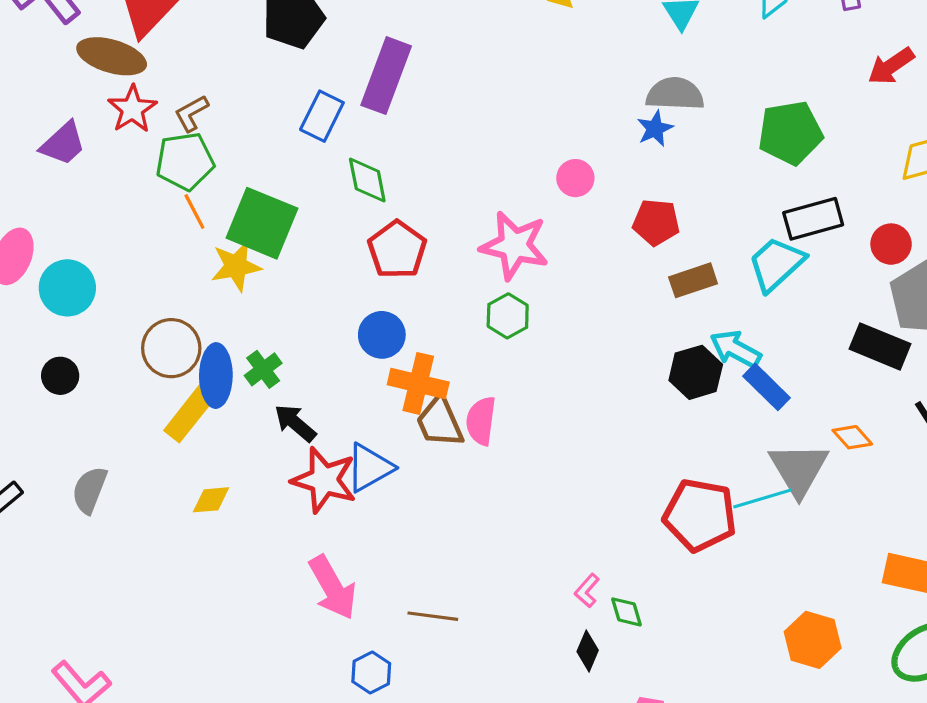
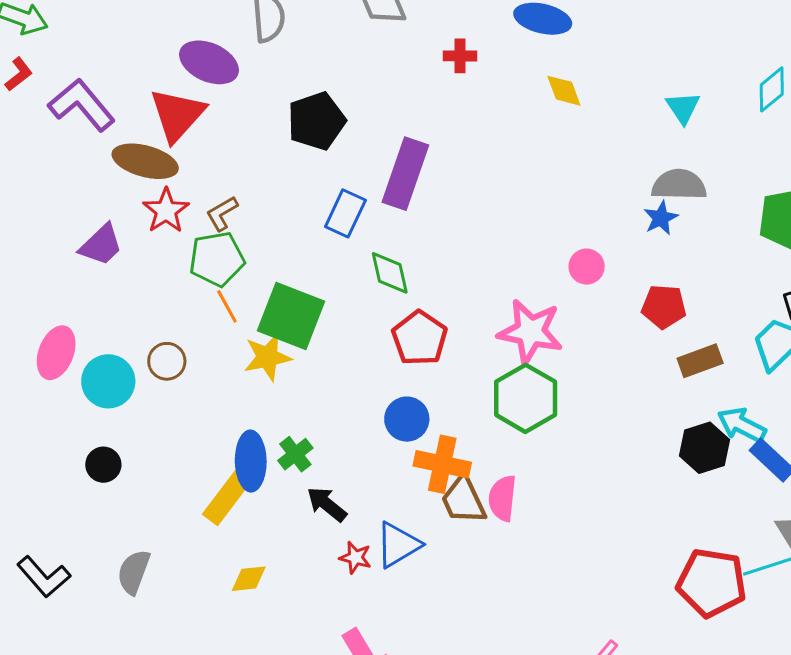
green hexagon: (508, 316) -> (526, 398), size x1.6
brown circle: (171, 348) -> (167, 361), moved, size x0.7
red star: (324, 480) -> (355, 558), size x0.5

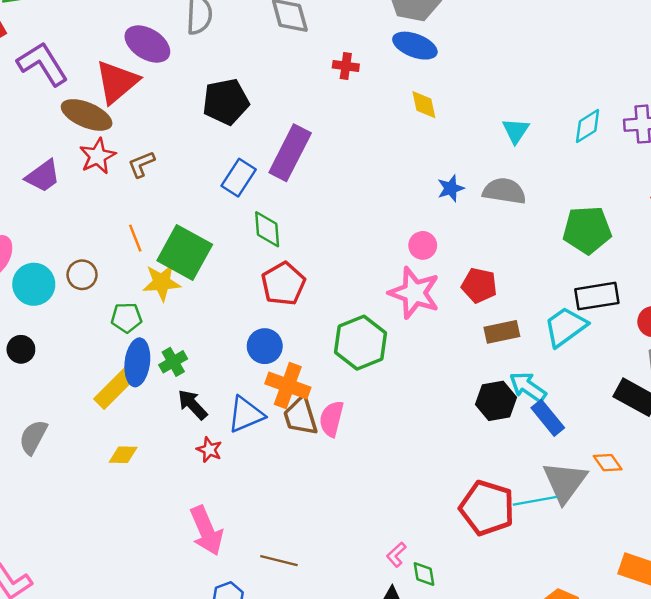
blue star: (661, 218) -> (451, 188), moved
green pentagon: (217, 259) -> (126, 318), moved, size x0.7
pink star: (530, 332) -> (414, 293), moved
blue triangle: (398, 545) -> (246, 414), moved

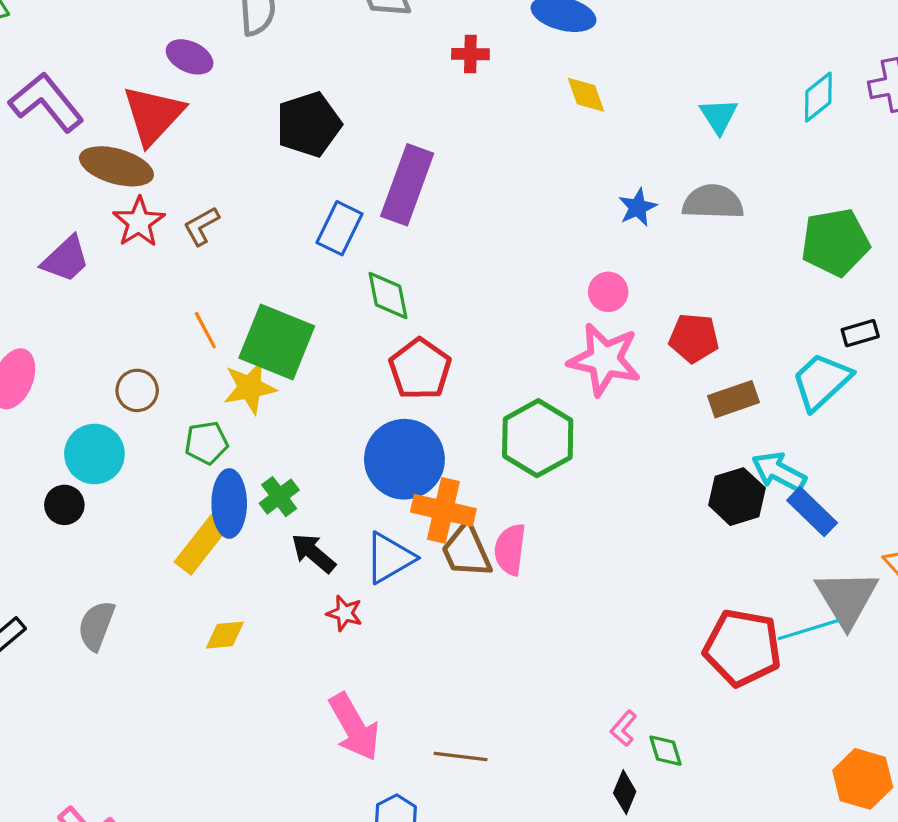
purple ellipse: (147, 44) -> (190, 57), size x0.7
cyan circle: (34, 284) -> (94, 454), moved
black rectangle: (597, 296) -> (860, 333), size x0.6
blue circle: (265, 346) -> (404, 459), size x1.6

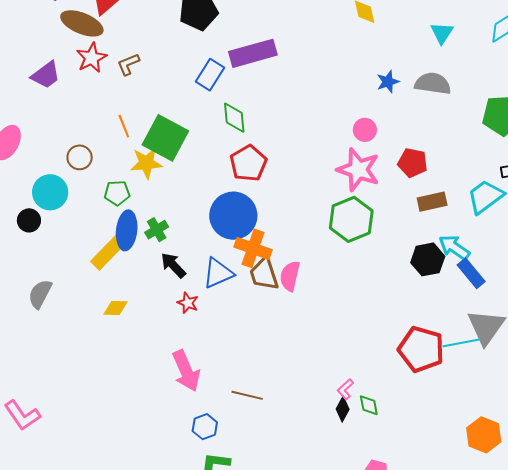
purple rectangle: (407, 185) -> (253, 53), turned 48
green hexagon: (538, 438) -> (351, 219), moved
black diamond: (625, 792) -> (343, 409), moved

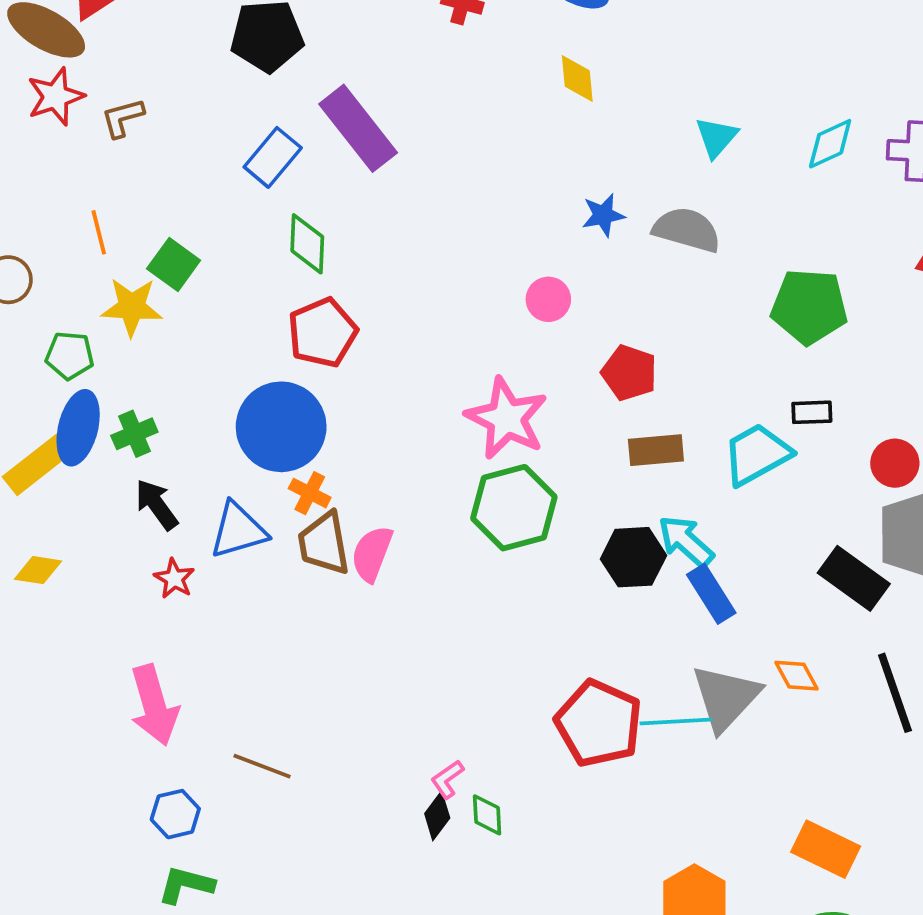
purple rectangle: (253, 53) -> (358, 128), turned 60
green square: (165, 138) -> (174, 265), size x0.6
pink star: (358, 170) -> (507, 418), moved
green hexagon: (351, 219) -> (514, 508), moved
orange cross: (253, 248) -> (310, 493), size x0.6

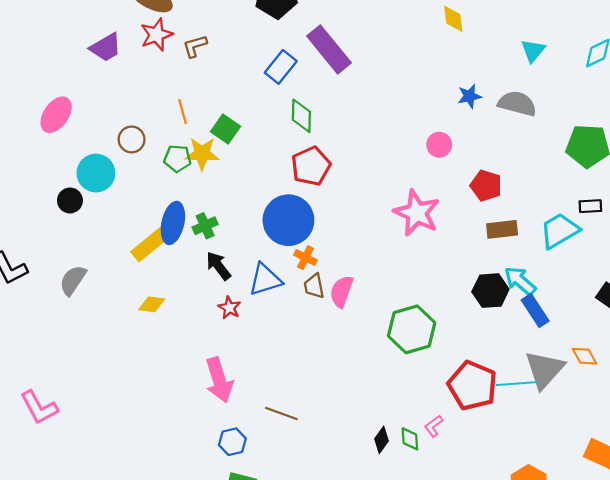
green pentagon: (70, 355) -> (177, 158), moved
green hexagon: (514, 508) -> (412, 329), moved
brown trapezoid: (324, 543) -> (314, 286), size x0.7
pink L-shape: (447, 779) -> (434, 426), moved

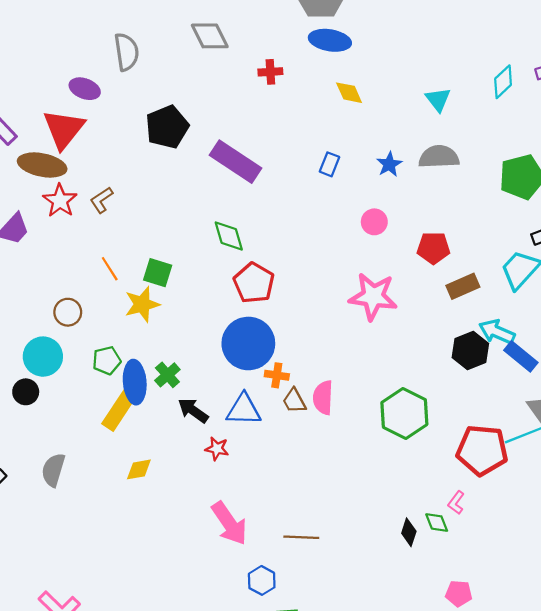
blue rectangle: (281, 67) -> (330, 164), moved, size x0.7
green pentagon: (177, 158) -> (107, 360), moved
blue triangle: (265, 280) -> (244, 410), turned 36

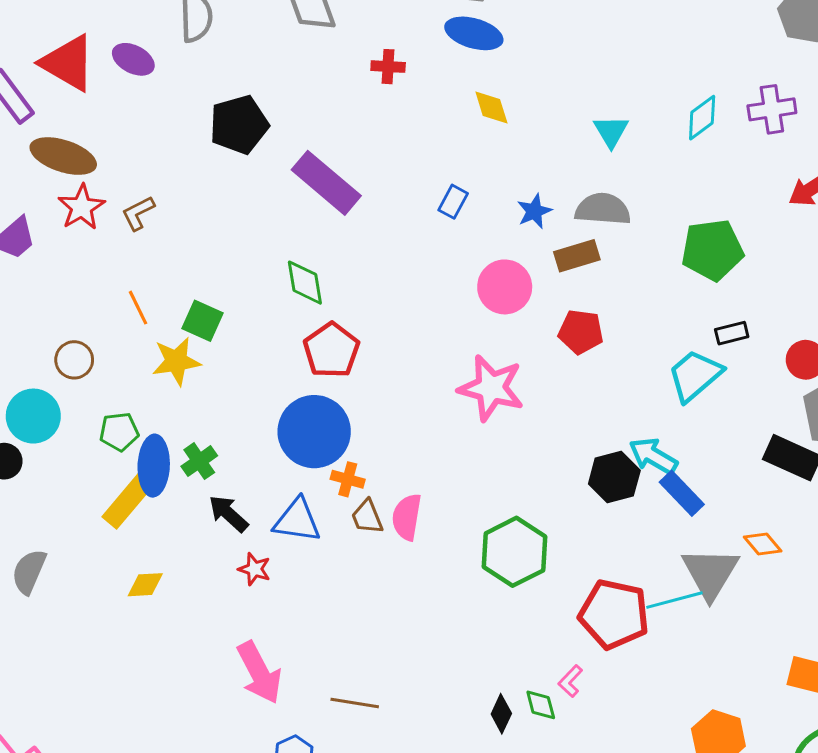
red triangle: (64, 129) -> (68, 63), moved, turned -45
pink circle: (374, 222) -> (505, 287), size x1.5
brown rectangle: (463, 286) -> (577, 256), moved

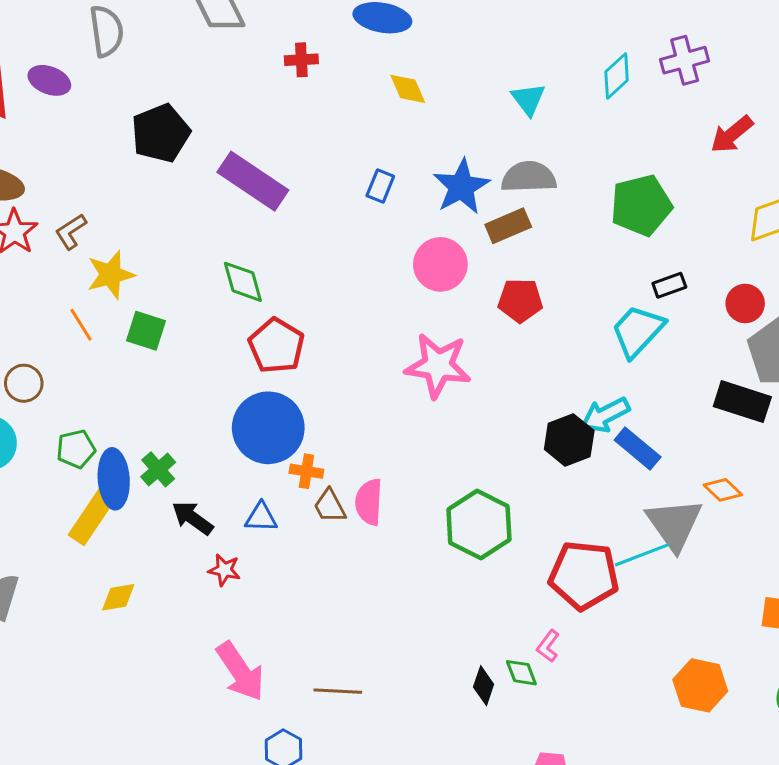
blue star: (534, 211) -> (461, 187), size x1.6
yellow star: (176, 361) -> (111, 275), moved
cyan arrow: (653, 456) -> (605, 415), turned -51
blue triangle: (297, 521) -> (261, 517), size x0.7

